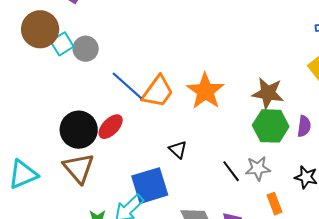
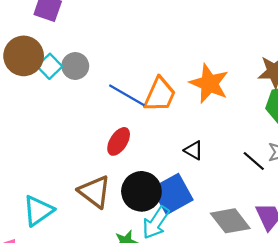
black circle: (79, 130) -> (141, 191), moved

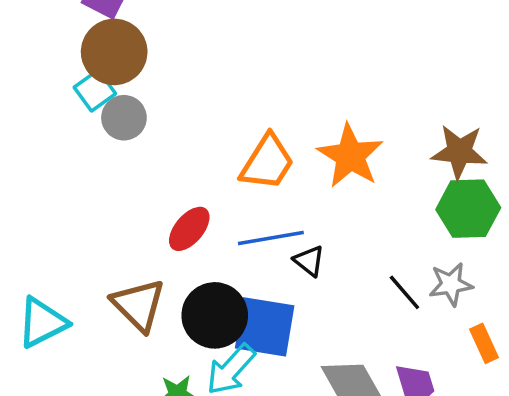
brown circle: (24, 56) -> (114, 52), moved
gray circle: (75, 66) -> (124, 118), moved
blue line: (127, 95) -> (271, 238), moved, turned -48
blue square: (172, 194) -> (265, 327), turned 30

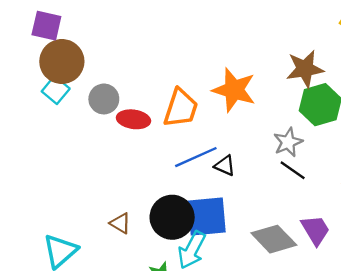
gray circle: (124, 118) -> (104, 99), moved
red ellipse: (189, 229) -> (133, 119), moved, turned 72
gray star: (451, 284) -> (288, 142), moved
brown triangle: (138, 305) -> (120, 223), size x0.6

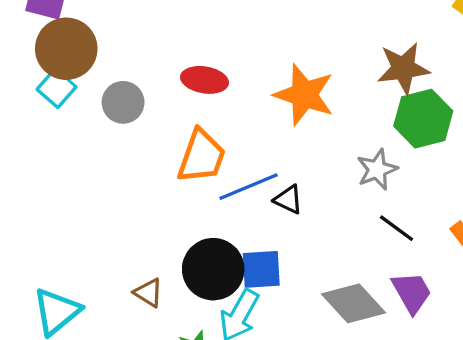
orange trapezoid: (181, 108) -> (201, 156), moved
red ellipse: (133, 119) -> (205, 80), moved
black line: (293, 170) -> (396, 228), moved
blue square: (207, 216) -> (261, 269), size x0.7
brown triangle: (120, 223) -> (148, 293), moved

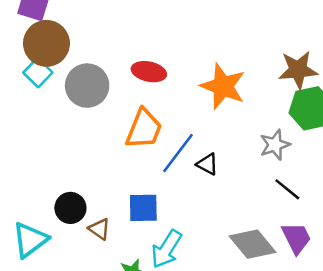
gray circle: (123, 102) -> (87, 86), size x1.4
blue line: (249, 187) -> (178, 153), turned -33
black circle: (213, 269) -> (70, 208), moved, size x0.7
blue square: (261, 269) -> (143, 208), moved

